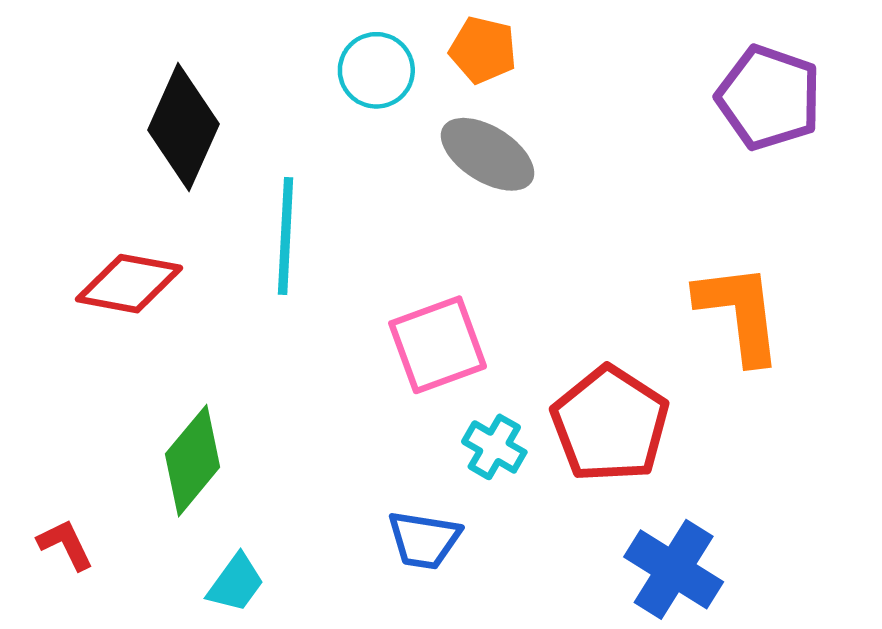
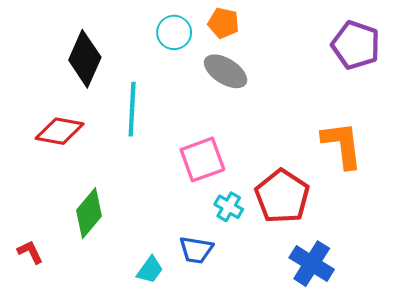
cyan trapezoid: (236, 583) -> (150, 270), moved

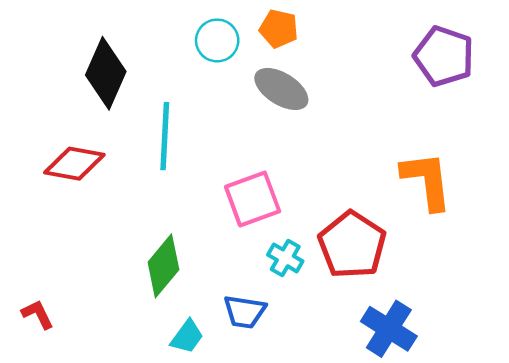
green diamond: (89, 213) -> (163, 266), moved

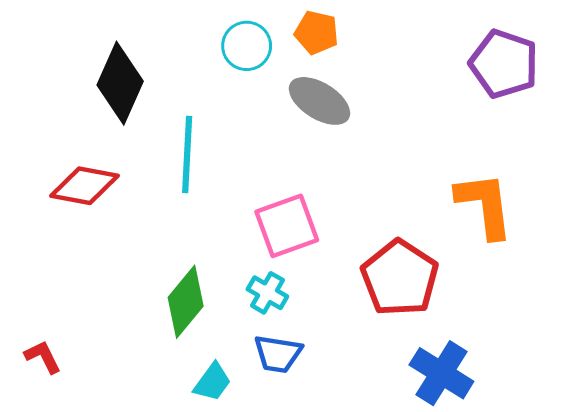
cyan cross: (285, 258) -> (267, 293), moved

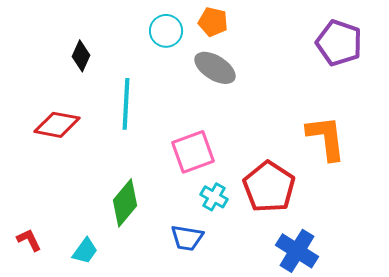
black diamond: (120, 83) -> (81, 56), size x0.6
cyan cross: (267, 293) -> (214, 197), moved
cyan trapezoid: (212, 382) -> (85, 251), moved

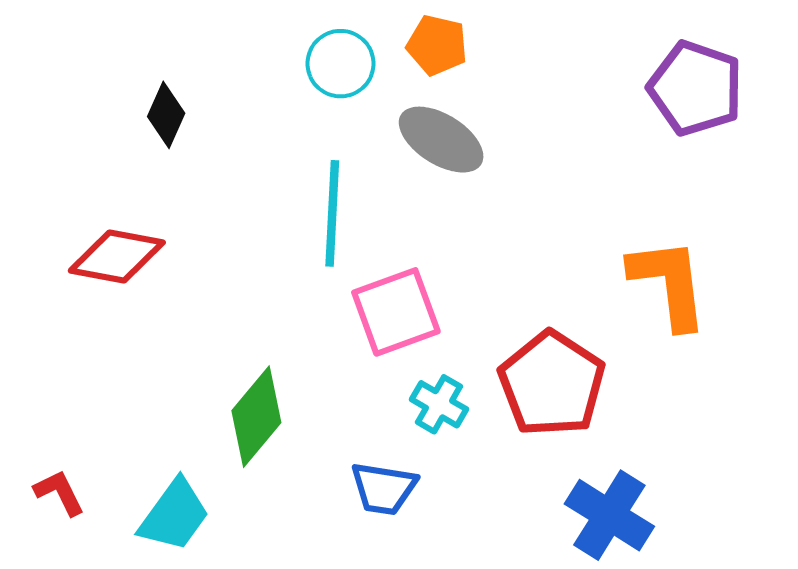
cyan line: (126, 104) -> (332, 213), moved
cyan trapezoid: (85, 251) -> (174, 515), size x1.4

